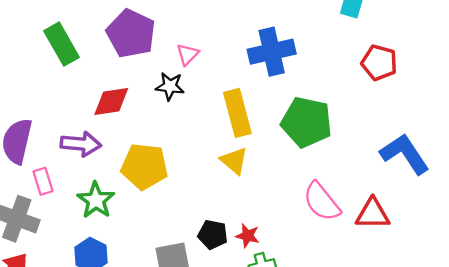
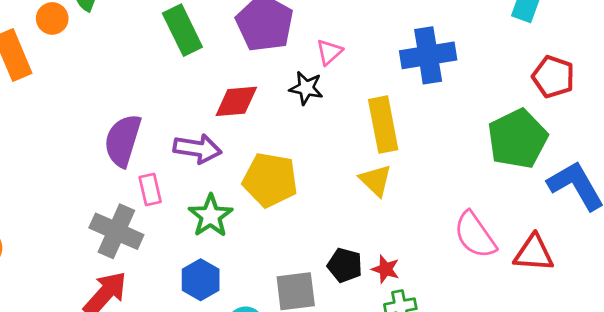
green pentagon: (307, 122) -> (518, 139), moved, turned 30

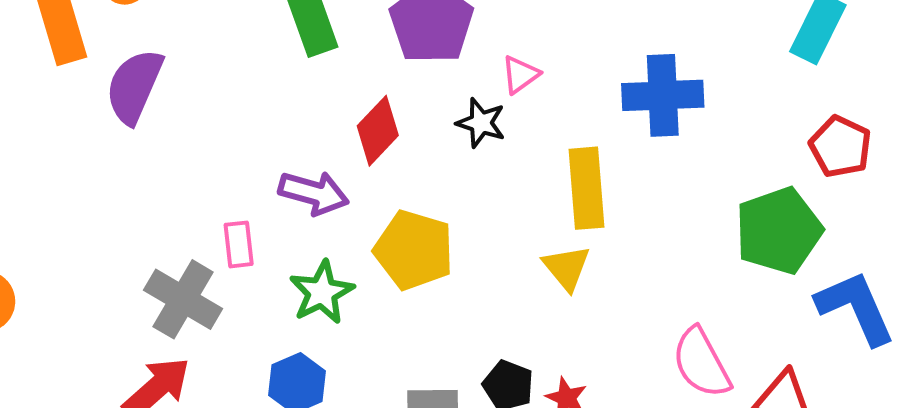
red diamond: (236, 101) -> (378, 131), turned -48
purple semicircle: (123, 140) -> (134, 86), moved

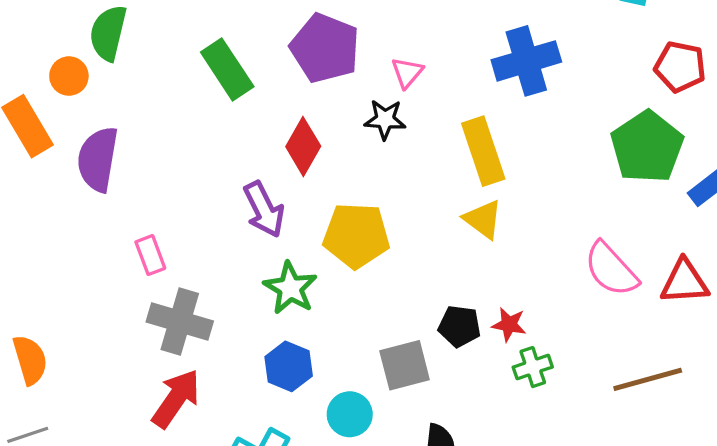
purple arrow: (314, 193) -> (264, 209), turned 62
pink rectangle: (239, 244) -> (150, 255), moved

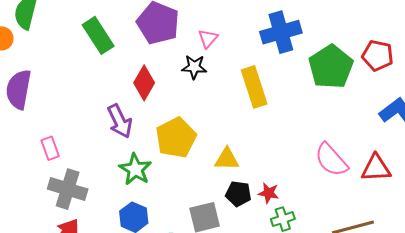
red pentagon: (680, 67) -> (378, 55), moved
green pentagon: (647, 147) -> (331, 67), moved
yellow triangle: (483, 219) -> (227, 159), moved, turned -36
yellow pentagon: (356, 235) -> (176, 138), turned -30

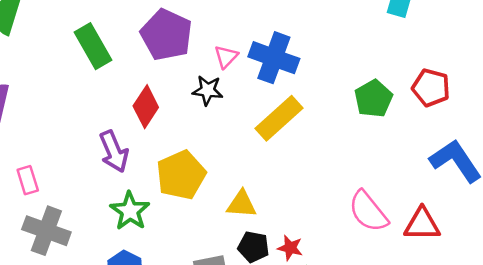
blue cross: (281, 32) -> (274, 58), moved, turned 33
green pentagon: (331, 67) -> (373, 99), size x0.7
yellow rectangle: (254, 87) -> (279, 118), turned 63

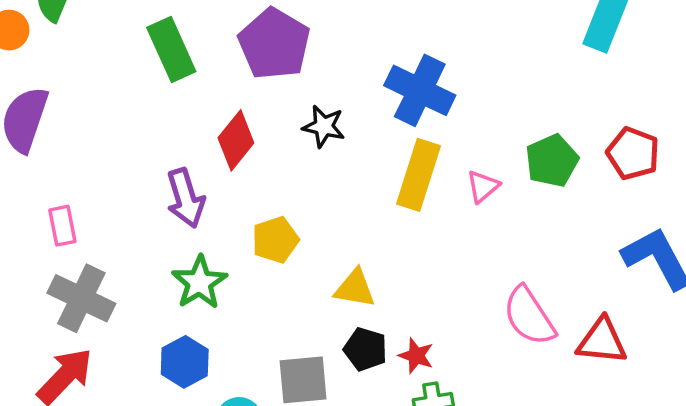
pink triangle: (226, 57) -> (483, 186), moved
yellow rectangle: (279, 118) -> (419, 175), turned -36
yellow pentagon: (181, 175) -> (275, 240), size x0.7

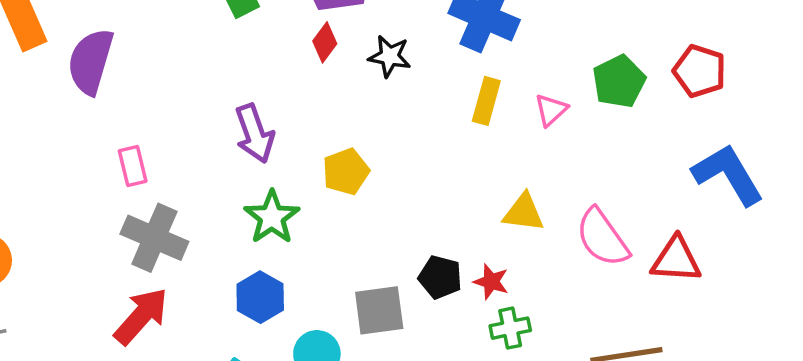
red diamond: (236, 140) -> (325, 42), moved, size x0.7
yellow rectangle: (419, 175) -> (486, 101), size x0.7
yellow triangle: (355, 288) -> (523, 213), moved

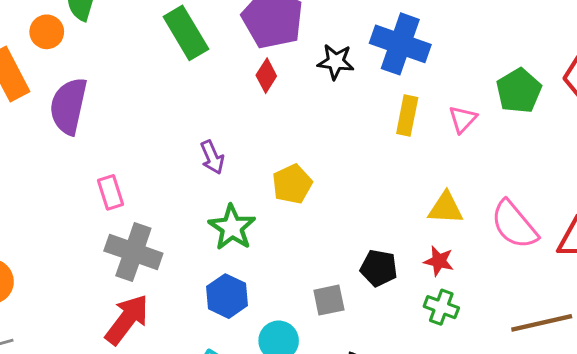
black star: (390, 56) -> (336, 62), moved
purple arrow: (254, 133) -> (212, 157), size x0.7
red star: (491, 282) -> (439, 261), moved
gray square: (379, 310) -> (329, 300), size x0.7
green cross: (510, 328) -> (441, 307), turned 36

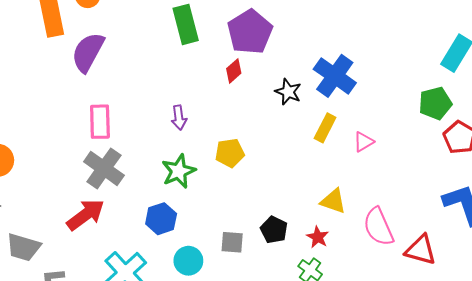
black star: (336, 62) -> (288, 92), moved
green pentagon: (519, 91) -> (435, 103), moved
pink rectangle: (111, 192) -> (100, 122), size x1.4

